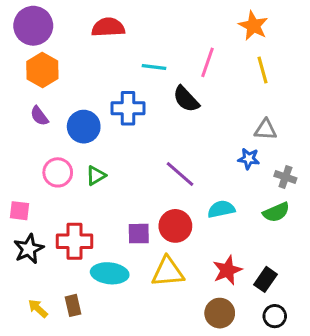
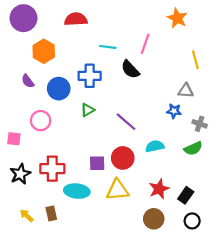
orange hexagon: (42, 70) -> (44, 51), moved
yellow line: (263, 70) -> (195, 60), moved
green triangle: (96, 176) -> (88, 110), moved
pink square: (20, 211) -> (14, 139), moved

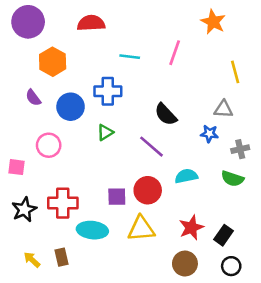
black semicircle: (130, 69) -> (166, 114), moved
gray cross: (200, 124) -> (240, 149), turned -32
green semicircle: (193, 148) -> (232, 179), turned 42

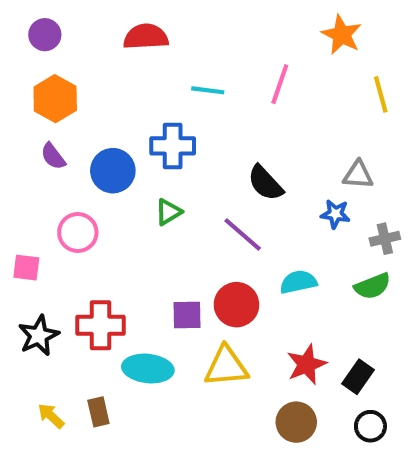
purple circle: (28, 22) -> (45, 35), size x0.6
orange hexagon: (53, 62) -> (55, 99), moved
yellow line: (235, 72) -> (381, 94), moved
green semicircle: (232, 179) -> (373, 286), turned -40

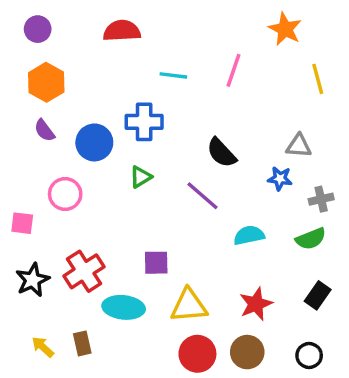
red circle: (236, 305) -> (197, 354), moved
red cross: (100, 325) -> (84, 271), turned -33
black rectangle: (358, 377) -> (318, 295), moved

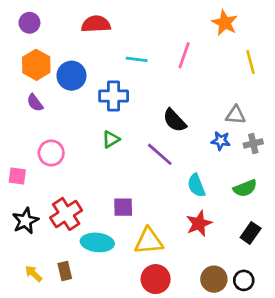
blue circle: (94, 142) -> (72, 76), moved
gray cross: (321, 199) -> (253, 143), moved
cyan semicircle: (249, 235) -> (196, 185), turned -100
red star: (256, 304) -> (199, 223), moved
brown circle: (247, 352) -> (214, 279), moved

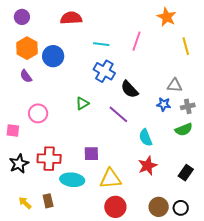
blue cross: (114, 96) -> (104, 71), moved, turned 30
green semicircle: (245, 188) -> (184, 130), moved
red cross: (66, 214) -> (49, 159), turned 35

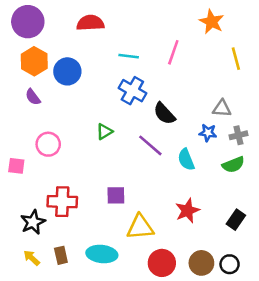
purple circle: (22, 17) -> (28, 22), size x1.6
cyan semicircle: (146, 138) -> (186, 160), moved
black star: (19, 164) -> (33, 222), moved
cyan ellipse: (72, 180) -> (102, 254), moved
red circle: (115, 207) -> (162, 263), moved

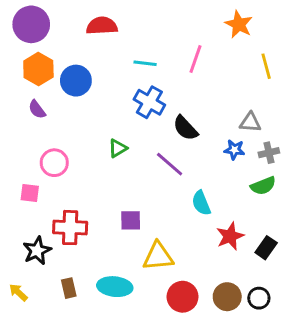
cyan semicircle: (186, 160) -> (201, 203), moved
pink square: (16, 166) -> (30, 193), moved
red star: (187, 211) -> (230, 236), moved
yellow arrow: (32, 258) -> (18, 292), moved

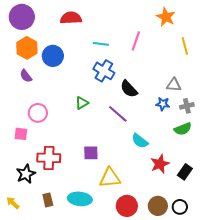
cyan semicircle: (201, 203) -> (140, 141), turned -30

